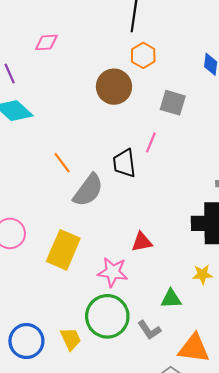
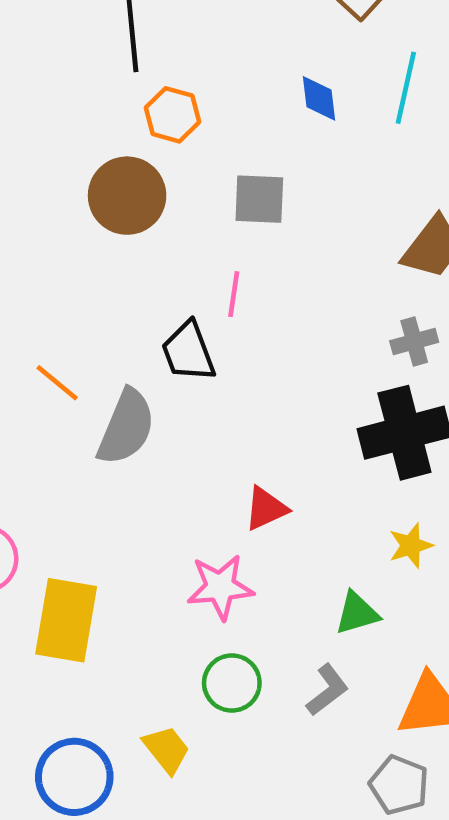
yellow rectangle: (63, 250) -> (66, 620), moved
green circle: (107, 316) -> (232, 683), size x0.6
gray L-shape: (149, 330) -> (327, 690), turned -80

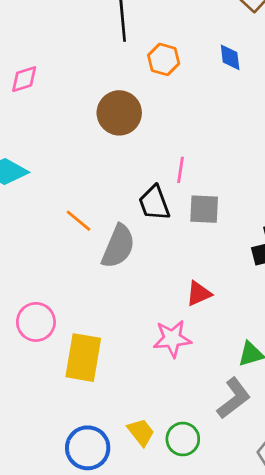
orange hexagon: (173, 115) -> (164, 59), moved
gray square: (259, 199) -> (204, 209), moved
green circle: (232, 683) -> (183, 439), moved
gray L-shape: (327, 690) -> (234, 398), size x1.4

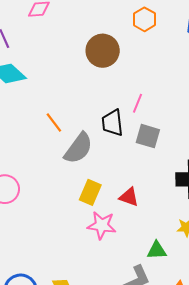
red triangle: (199, 294) -> (129, 197), turned 30
yellow rectangle: (83, 358) -> (90, 192), moved, size x0.7

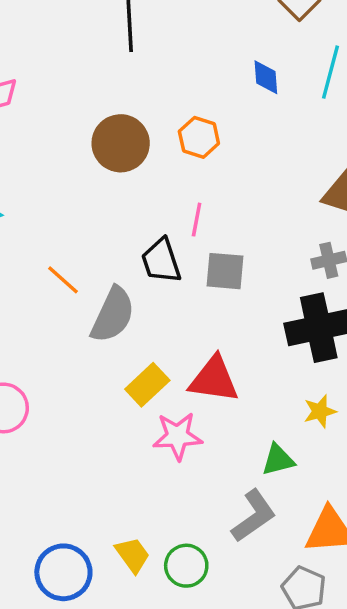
orange hexagon: (144, 19) -> (199, 137), moved
yellow rectangle: (90, 192) -> (147, 385), turned 35
red triangle: (129, 197) -> (214, 379), size x1.5

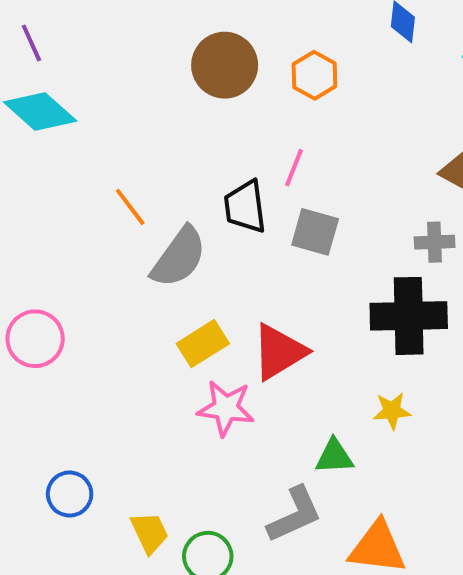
red triangle: (214, 379) -> (279, 352), turned -50
blue circle: (63, 572) -> (70, 494), moved, size x0.7

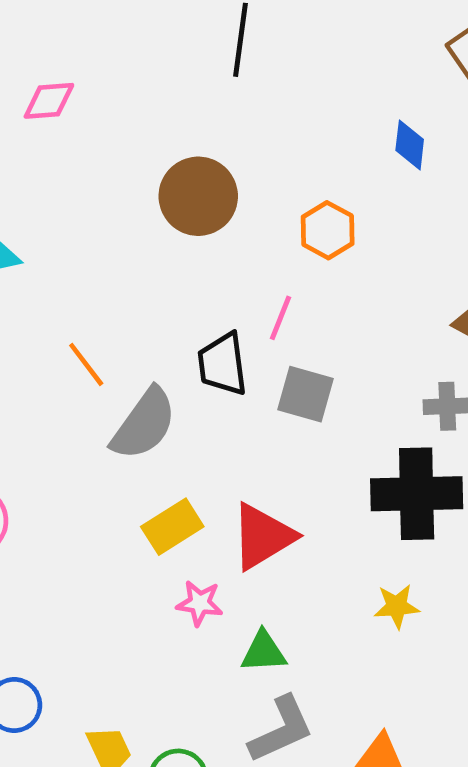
orange hexagon: (314, 75) -> (328, 230), moved
pink star: (226, 408) -> (200, 603), size x0.7
green triangle: (334, 456) -> (264, 652), moved

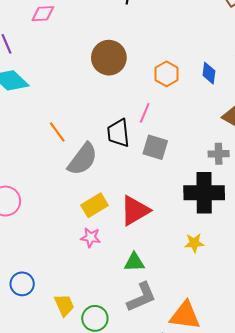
blue diamond: (410, 145) -> (209, 73), moved
pink star: (200, 603) -> (91, 237), moved

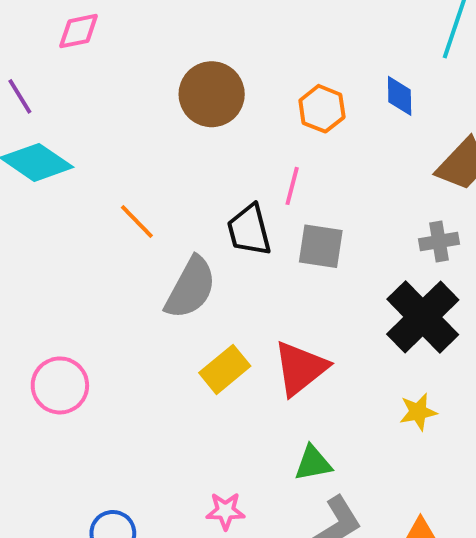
orange line: (57, 132) -> (137, 221), moved
black cross: (204, 193) -> (423, 317), turned -36
pink star: (91, 237) -> (225, 511), moved

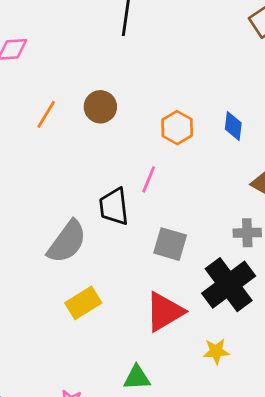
brown circle: (212, 94) -> (100, 107), size x0.7
orange line: (137, 221) -> (46, 114), moved, turned 68
gray square: (321, 246) -> (170, 244), moved
red triangle: (300, 368) -> (165, 312), moved

